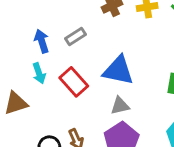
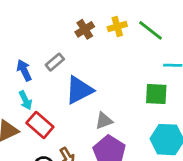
blue triangle: (118, 70) -> (79, 90), moved, turned -32
red rectangle: (74, 82) -> (40, 125), moved

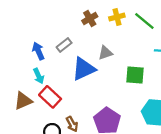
green square: (156, 94) -> (135, 75), moved
gray triangle: (104, 121) -> (105, 53), moved

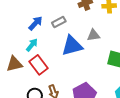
blue arrow: (38, 51) -> (35, 23), turned 56
cyan arrow: (39, 76) -> (32, 45), turned -128

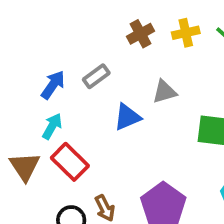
blue triangle: (72, 46) -> (127, 117), size x0.7
brown triangle: (14, 64) -> (25, 167), turned -42

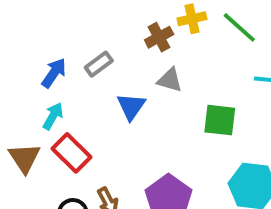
brown cross: (141, 34) -> (159, 37), moved
gray triangle: (164, 92) -> (170, 80), turned 32
blue triangle: (127, 117) -> (131, 106), turned -32

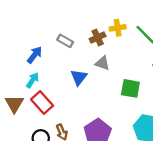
gray rectangle: (99, 64) -> (65, 41), moved, turned 63

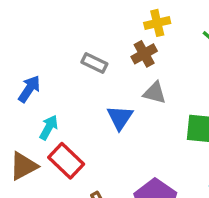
yellow cross: (118, 28) -> (157, 23), moved
blue arrow: (35, 55) -> (29, 89), moved
brown triangle: (14, 104) -> (23, 166), turned 36

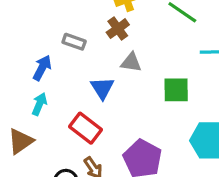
blue arrow: (29, 89) -> (42, 68), moved
red rectangle: (66, 161) -> (86, 128), moved

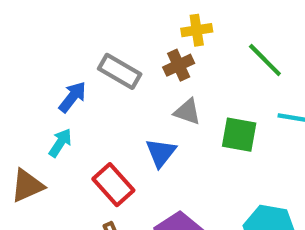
gray rectangle: (74, 42) -> (120, 71), size x1.4
blue triangle: (102, 88) -> (161, 153), moved
green square: (176, 90) -> (239, 135), moved

